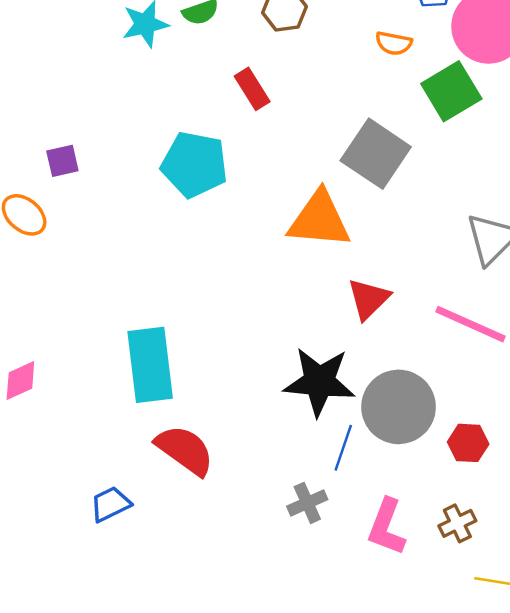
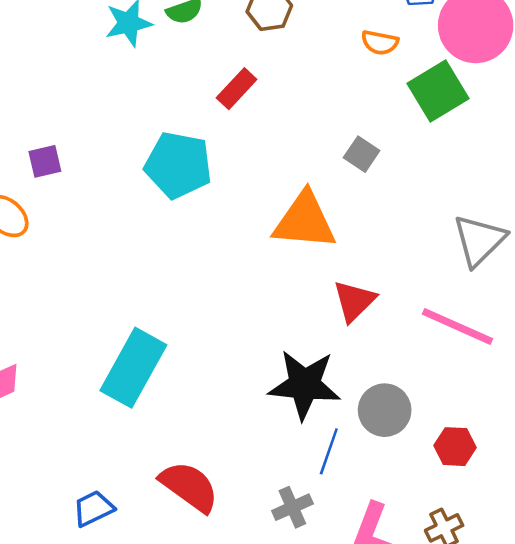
red rectangle: (252, 89) -> (237, 89), turned 75
gray square: (376, 154) -> (362, 154), size x0.5
cyan rectangle: (150, 365) -> (133, 368), turned 36
gray circle: (399, 407) -> (385, 410), size x0.7
red semicircle: (185, 450) -> (189, 487), moved

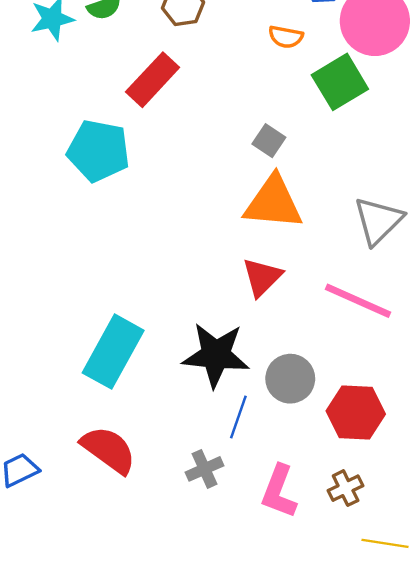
red rectangle: (237, 89) -> (153, 80), size x1.4
orange triangle: (305, 221) -> (273, 203), moved
cyan rectangle: (133, 368) -> (113, 352), moved
red hexagon: (455, 447) -> (356, 412), size x1.5

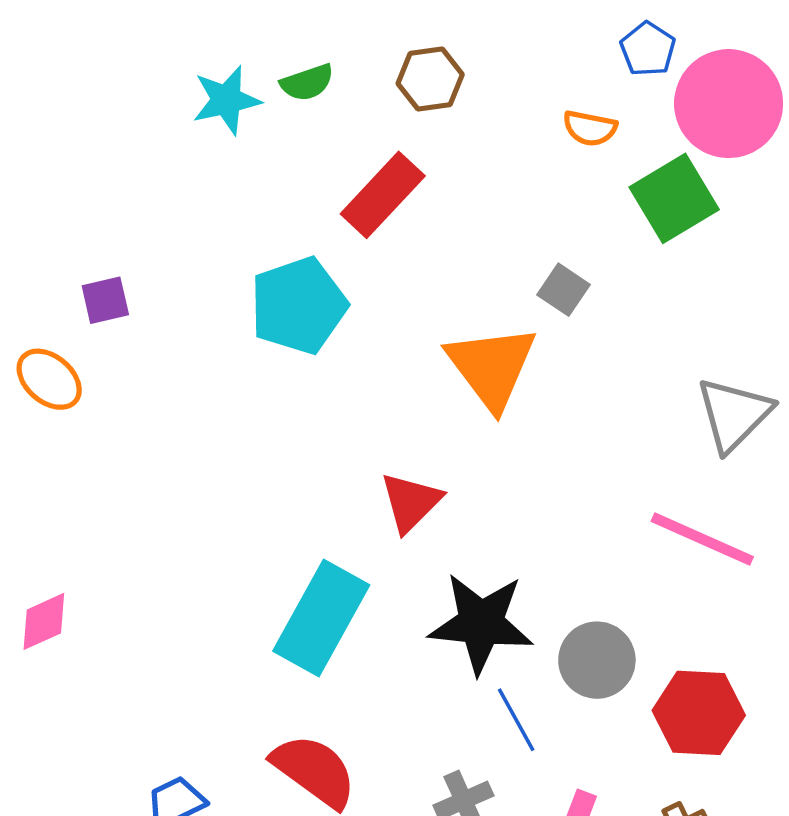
cyan pentagon: (98, 151) -> (298, 305), turned -30
orange triangle: (273, 203) -> (492, 367), moved, turned 48
red triangle: (262, 277) -> (411, 502), moved
blue line: (238, 417) -> (516, 720), turned -48

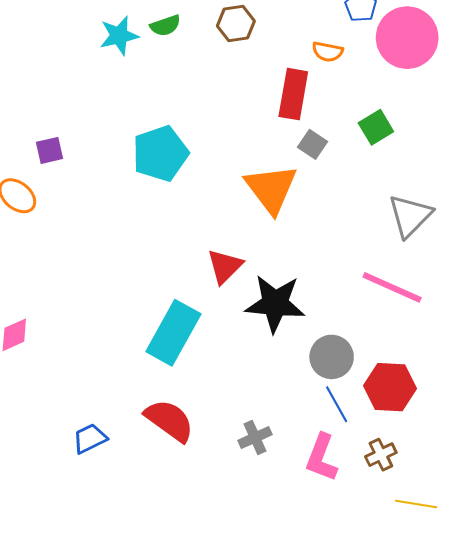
red rectangle: (383, 195) -> (293, 94), moved, turned -33
green square: (674, 198) -> (376, 127), moved, size x0.7
black star: (481, 623) -> (275, 304), moved
blue line: (516, 720) -> (337, 404), moved

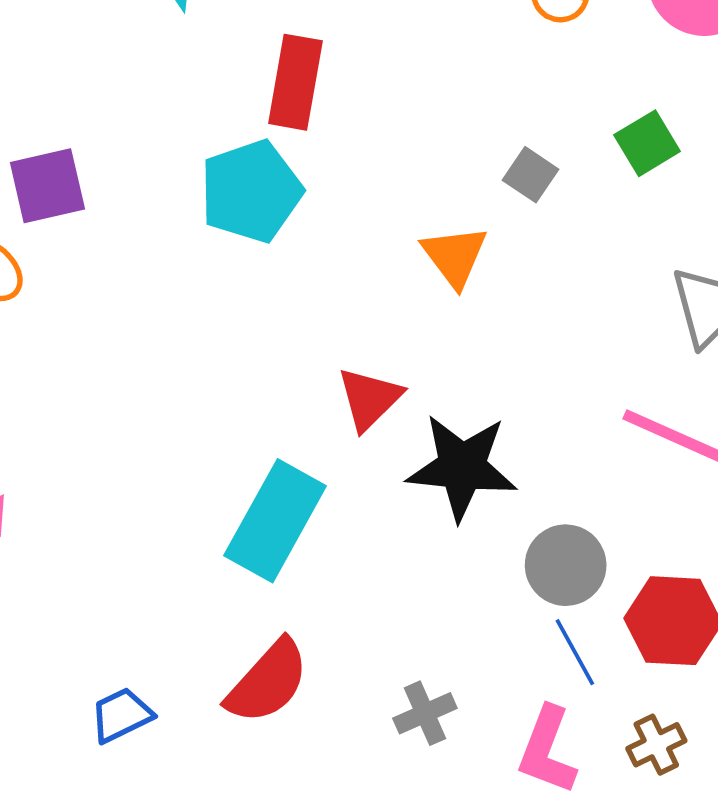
red rectangle: (293, 94) -> (295, 82), moved
purple square: (50, 150) -> (47, 186), size x1.5
orange triangle: (271, 189) -> (455, 256), size x0.7
red semicircle: (169, 420) -> (268, 682), turned 96

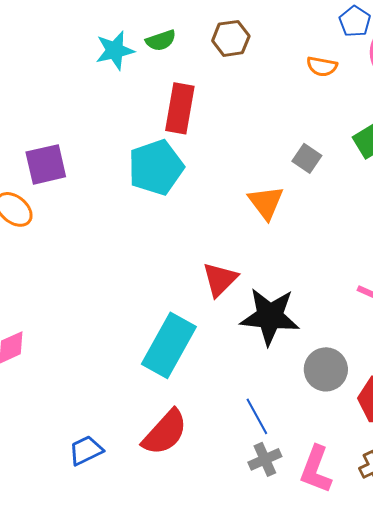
blue line: (575, 652) -> (257, 416), moved
gray cross: (425, 713) -> (265, 459), moved

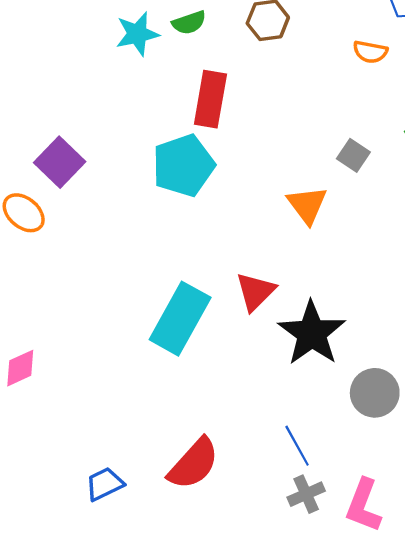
purple square: (46, 164) -> (60, 162), turned -33
black star: (270, 316) -> (312, 333), turned 30
cyan rectangle: (169, 345) -> (180, 319), moved

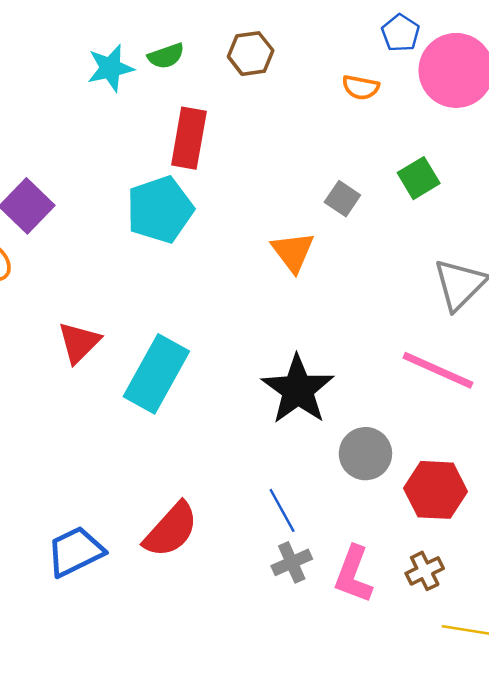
red triangle: (255, 292) -> (79, 342), moved
blue trapezoid: (105, 484) -> (75, 552), size x1.4

